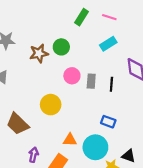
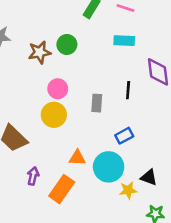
cyan rectangle: (108, 44) -> (124, 41), turned 35
pink circle: (72, 76) -> (58, 89), moved
gray rectangle: (91, 81) -> (97, 103), moved
blue rectangle: (108, 122) -> (124, 136), turned -48

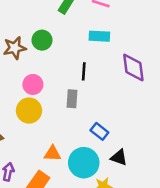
black line: (128, 90) -> (84, 71), moved
blue rectangle: (124, 136) -> (99, 131), turned 66
black triangle: (149, 177) -> (119, 157), moved

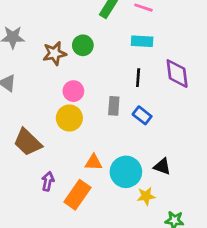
black line: (84, 71) -> (138, 78), moved
blue rectangle: (99, 131) -> (142, 115), moved

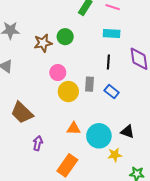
yellow circle: (69, 118) -> (68, 92), moved
orange rectangle: (77, 195) -> (67, 165), moved

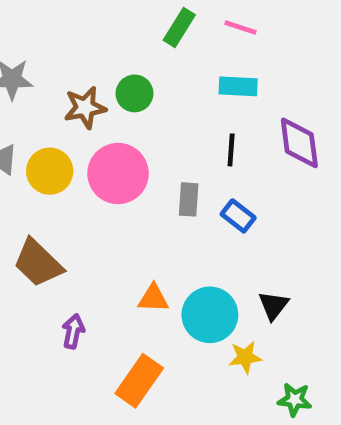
pink circle: (58, 73) -> (118, 174), size x1.6
yellow circle: (68, 92) -> (50, 171), moved
black triangle: (127, 132) -> (273, 305), turned 48

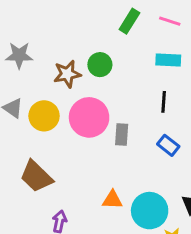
gray rectangle: (189, 199) -> (122, 134), moved

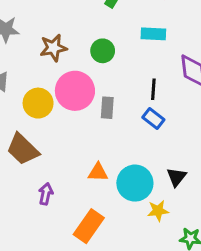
green circle: (100, 65) -> (103, 51), moved
black line: (164, 102) -> (153, 89), moved
yellow circle: (44, 116) -> (38, 103), moved

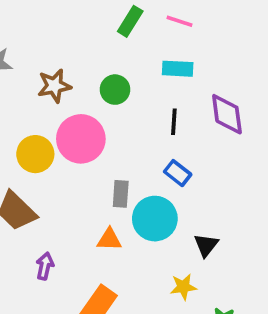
black line: (153, 89) -> (174, 122), moved
gray rectangle: (107, 108) -> (121, 194), moved
cyan circle: (135, 183) -> (155, 219), moved

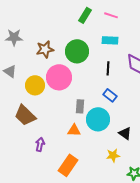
green circle: (115, 90) -> (77, 51), size x1.5
black triangle: (206, 245) -> (125, 133), turned -32

